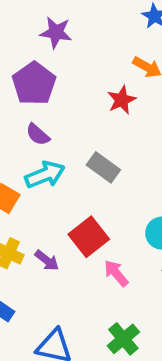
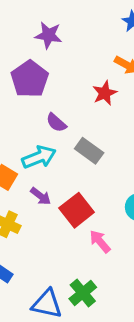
purple semicircle: (38, 135) -> (56, 123), moved
purple arrow: (47, 260) -> (41, 196), moved
green cross: (123, 339) -> (83, 293), moved

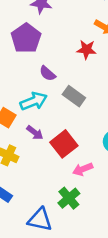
red star: (105, 93) -> (87, 50), turned 30
pink arrow: (100, 241) -> (83, 169), turned -72
green cross: (83, 293) -> (69, 198), moved

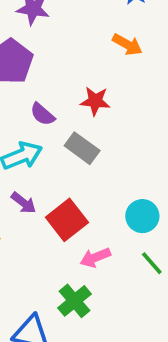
red star: (87, 50) -> (95, 101), moved

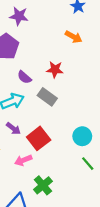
pink arrow: (95, 258) -> (23, 160), moved

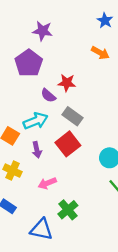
red star: (55, 70) -> (67, 83), moved
purple arrow: (13, 129) -> (37, 150), turned 40
red square: (39, 138) -> (68, 144), moved

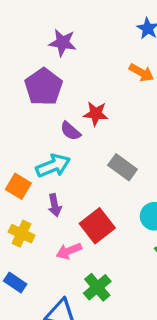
gray rectangle: (73, 116) -> (123, 167), moved
red square: (68, 144) -> (97, 226), moved

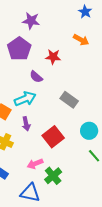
red star: (96, 114) -> (53, 57), moved
pink arrow: (69, 251) -> (35, 164), moved

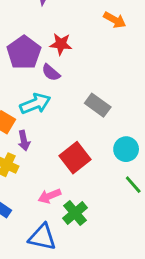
purple pentagon: (19, 49) -> (24, 53), moved
red star: (53, 57) -> (61, 44), moved
purple arrow: (26, 124) -> (24, 141), moved

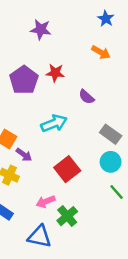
purple semicircle: (51, 72) -> (86, 97), moved
cyan arrow: (35, 104) -> (54, 123), moved
gray rectangle: (98, 105) -> (111, 134), moved
purple arrow: (24, 141) -> (24, 155), turned -42

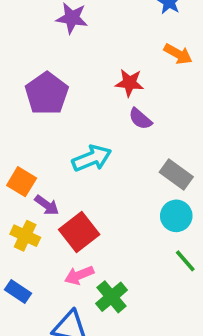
orange arrow: (101, 52) -> (178, 54), moved
red star: (55, 73) -> (129, 83), moved
red square: (67, 169) -> (79, 232), moved

